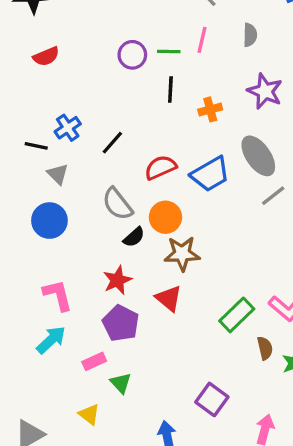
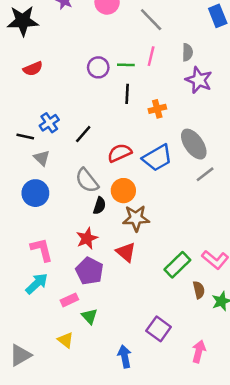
purple star: (265, 91) -> (199, 80), moved
black semicircle: (134, 237) -> (99, 206), turned -30

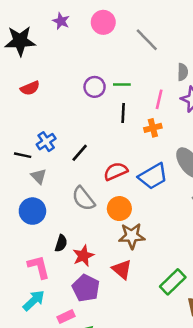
pink line: (151, 56) -> (159, 99), moved
black semicircle: (99, 206) -> (61, 243), moved

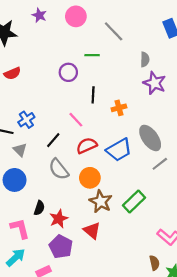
green line: (122, 84) -> (92, 55), moved
pink line: (159, 99) -> (76, 120), moved, turned -56
black line: (80, 153) -> (53, 140), moved
brown star: (132, 236) -> (101, 201), turned 30
green rectangle: (173, 282) -> (134, 201), moved

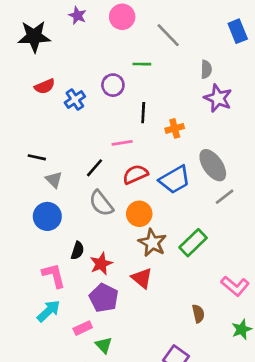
blue cross: (26, 120) -> (75, 100), moved
pink line: (76, 120) -> (122, 143), turned -56
brown semicircle: (154, 263) -> (198, 314), moved

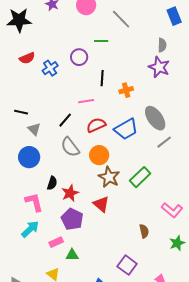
gray semicircle: (206, 69) -> (162, 45), moved
green triangle: (104, 345) -> (72, 255), turned -48

